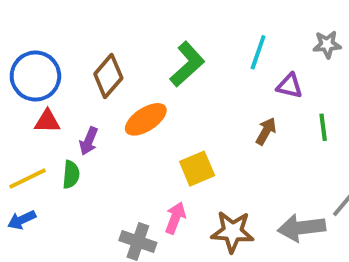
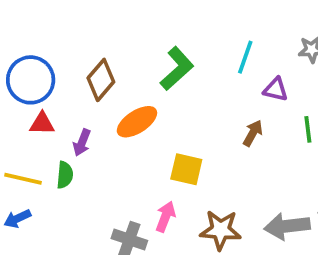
yellow square: (197, 169) -> (186, 169), turned 36
yellow line: (28, 178) -> (23, 179), turned 39

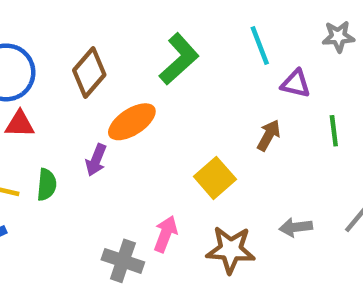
cyan line: (245, 57) -> (260, 46), turned -40
purple arrow: (82, 143) -> (96, 160), moved
yellow square: (186, 169) -> (215, 178), moved, turned 36
gray arrow: (287, 226) -> (296, 227), moved, size x0.6

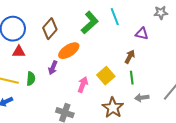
cyan line: (260, 46) -> (115, 17), moved
green line: (334, 131) -> (132, 78), moved
pink arrow: (166, 234) -> (83, 85), moved
brown star: (231, 250) -> (113, 108), turned 30

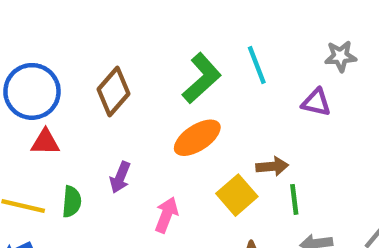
gray star: (161, 13) -> (340, 56), moved
orange ellipse: (69, 51) -> (197, 138), moved
brown arrow: (130, 57) -> (272, 166), moved, turned 56
pink arrow: (83, 85) -> (166, 215), moved

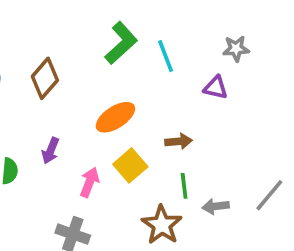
green L-shape: (202, 78) -> (121, 43), moved
yellow square: (237, 195) -> (130, 165), moved
green line: (294, 199) -> (184, 186), moved

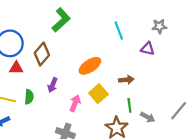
green L-shape: (121, 43) -> (61, 20), moved
brown diamond: (45, 78) -> (42, 54), moved
gray arrow: (216, 206) -> (148, 117), turned -144

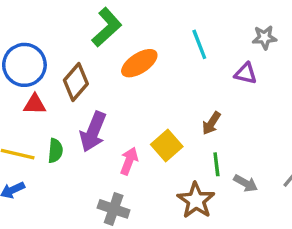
orange ellipse: (90, 66) -> (139, 63), moved
brown arrow: (126, 80) -> (211, 123), turned 128
purple arrow: (53, 85) -> (93, 132), size x1.6

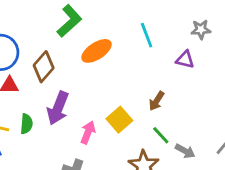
green line: (216, 164) -> (161, 135), turned -36

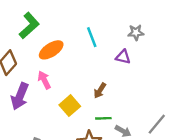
pink arrow: (88, 132) -> (44, 80), moved, turned -48
green line: (161, 135) -> (103, 118), turned -49

